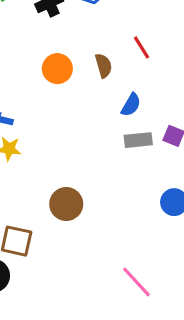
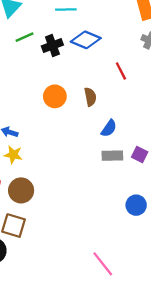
red line: (141, 47) -> (121, 71), moved
brown circle: (66, 204) -> (21, 190), moved

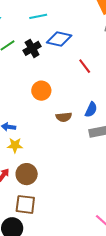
red line: (121, 71) -> (85, 66), moved
brown semicircle: (90, 97) -> (64, 117), moved, turned 105

